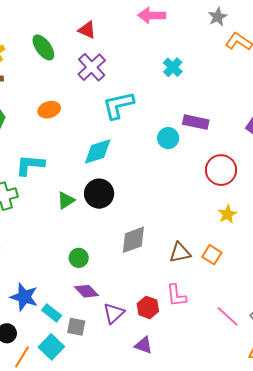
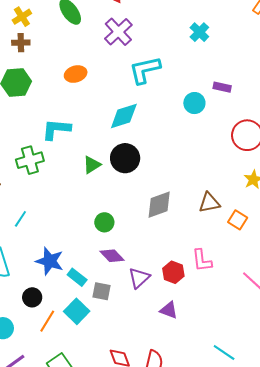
purple rectangle: (196, 122) -> (222, 87), size x0.7
brown triangle: (180, 253) -> (209, 203), moved

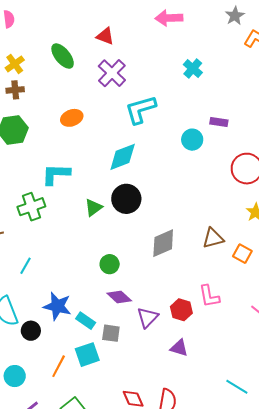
black circle: (32, 297) -> (31, 331), moved
cyan square: (77, 311) -> (87, 355), turned 30

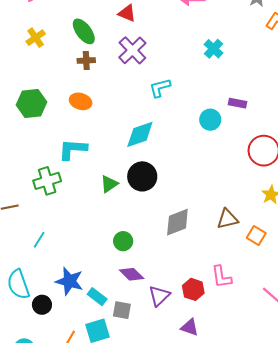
brown cross: (15, 90) -> (86, 60), moved
cyan L-shape: (141, 110) -> (160, 88), size x0.7
orange ellipse: (72, 118) -> (81, 101), moved, turned 35

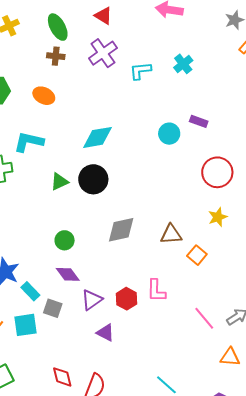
cyan L-shape: (160, 88) -> (140, 71), moved
purple triangle: (190, 327) -> (105, 333), moved

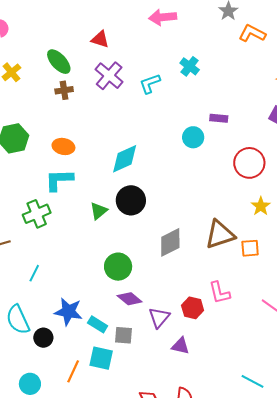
orange ellipse: (44, 96) -> (63, 146), moved
brown triangle: (171, 234) -> (220, 234), size x1.4
green circle: (65, 240) -> (118, 267), size x1.4
orange square: (197, 255) -> (250, 248), turned -30
cyan square: (26, 325) -> (101, 358), turned 35

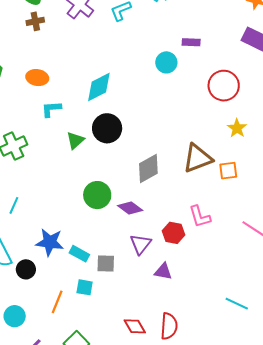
cyan L-shape: (59, 180) -> (51, 109), moved, size x0.7
purple diamond: (130, 299) -> (130, 208), moved
cyan square: (101, 358) -> (85, 287), size x0.7

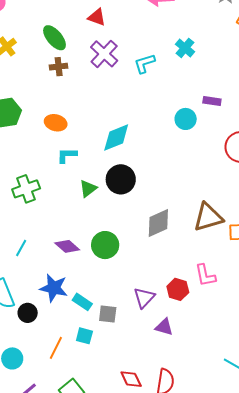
purple diamond: (130, 208) -> (67, 246), moved

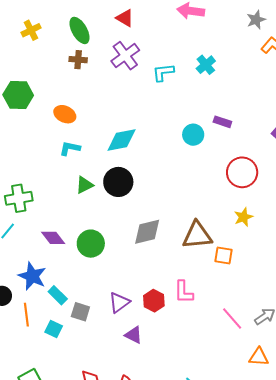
green cross: (26, 189) -> (19, 198), moved
orange line: (56, 348) -> (26, 315), moved, turned -45

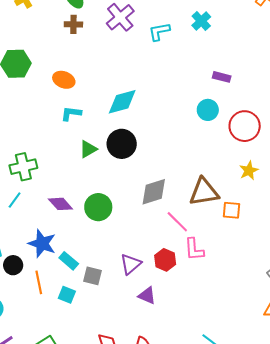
cyan circle: (193, 135) -> (208, 110), moved
pink line: (232, 319) -> (177, 222), moved

